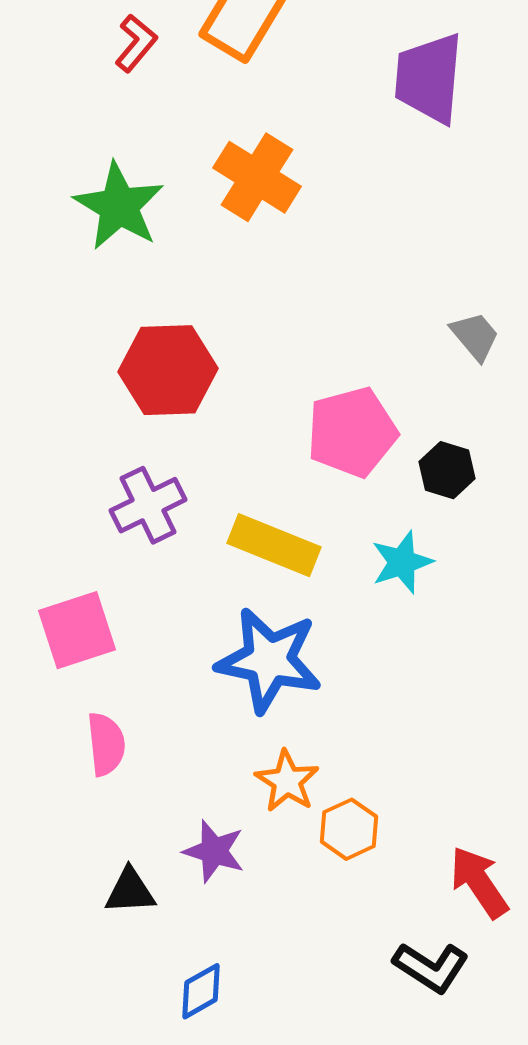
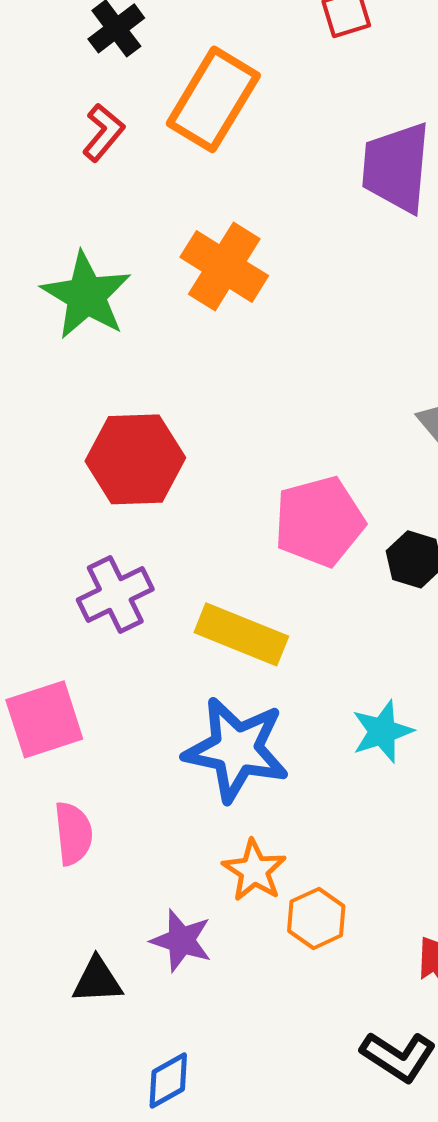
cyan star: (402, 562) -> (382, 731), moved

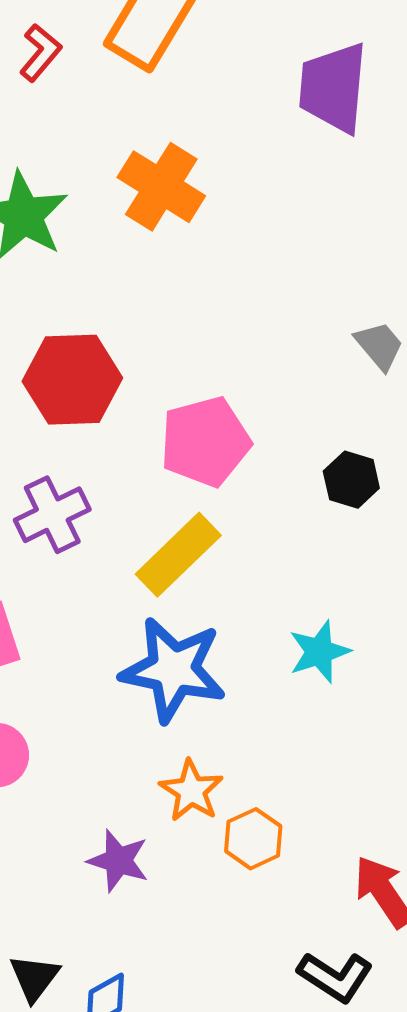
pink pentagon: (319, 521) -> (205, 442), moved
yellow rectangle: (241, 634) -> (178, 555), turned -66
black triangle: (97, 980) -> (34, 978), moved, turned -50

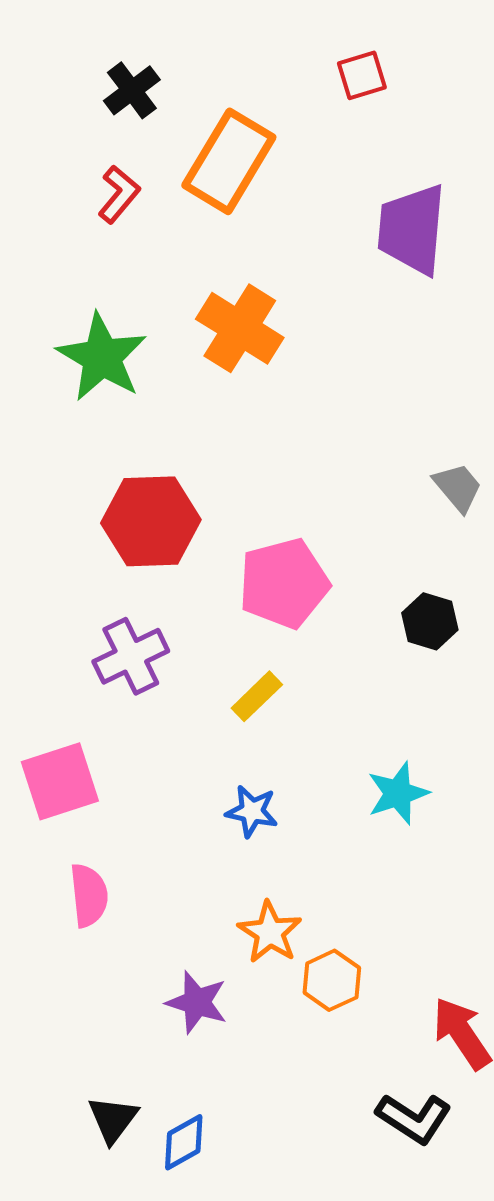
yellow rectangle: (178, 555) -> (257, 696), size x0.6
blue star: (173, 670) -> (252, 811), size x0.5

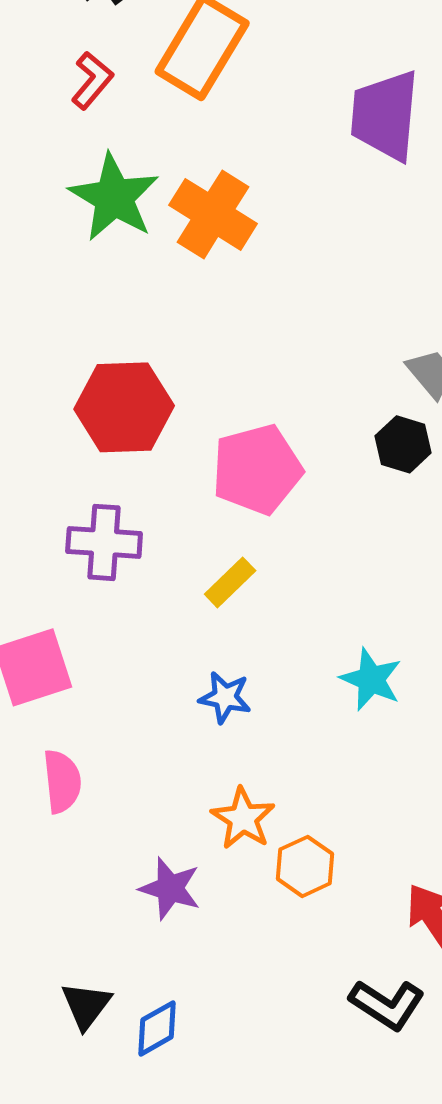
green star: (102, 357) -> (114, 197), moved
black hexagon: (430, 621) -> (403, 444), moved
purple cross: (131, 656) -> (104, 542), turned 30
cyan star: (398, 793) -> (371, 679), turned -30

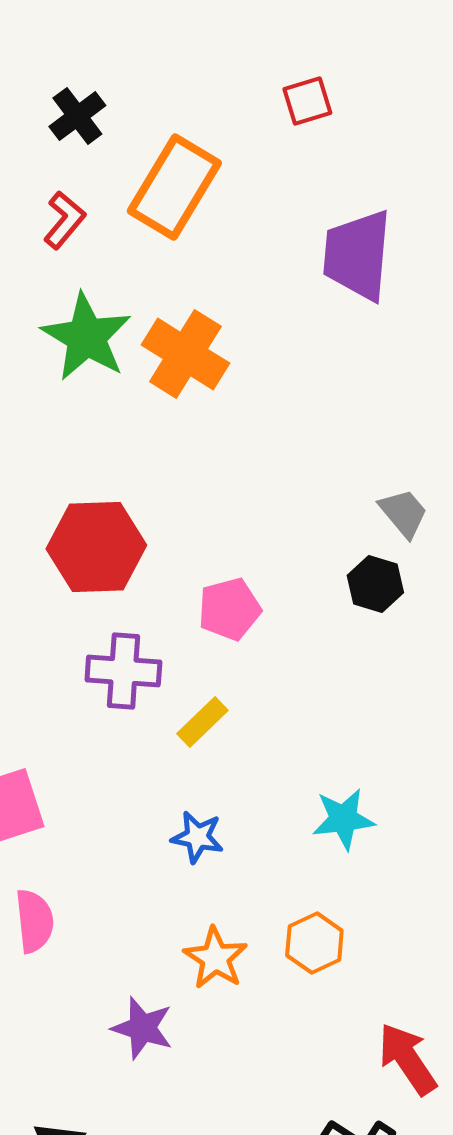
pink pentagon: (257, 469) -> (229, 609), size x0.7
purple cross: (104, 542) -> (123, 671), moved
cyan star: (371, 679) -> (343, 819), turned -30
orange hexagon: (305, 866) -> (314, 943), moved

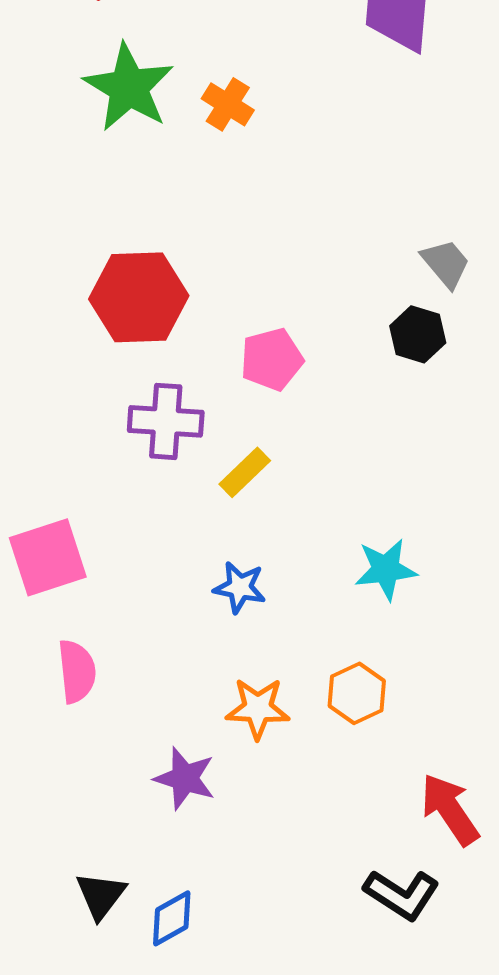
orange cross: (185, 354) -> (228, 104), size x0.6
orange star: (215, 958) -> (258, 708), turned -30

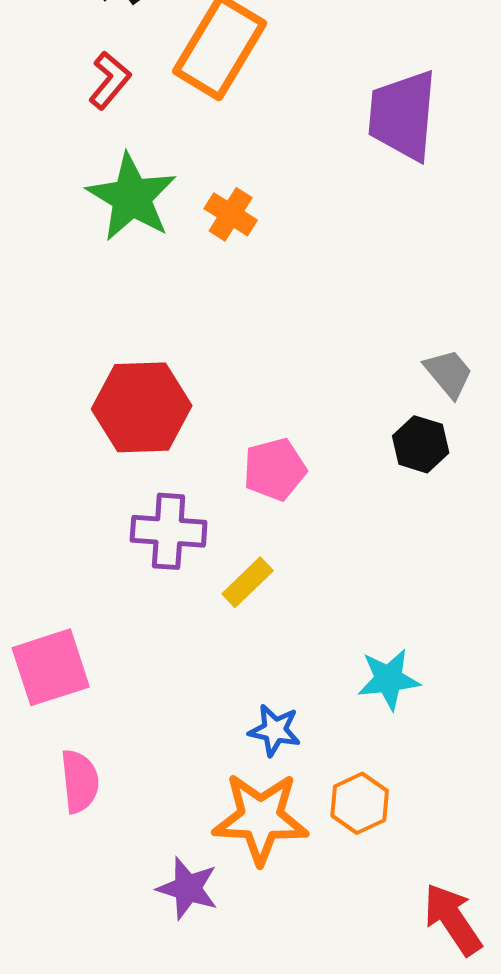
blue star: (240, 587) -> (275, 730), moved
orange star: (258, 708) -> (261, 818), size x1.5

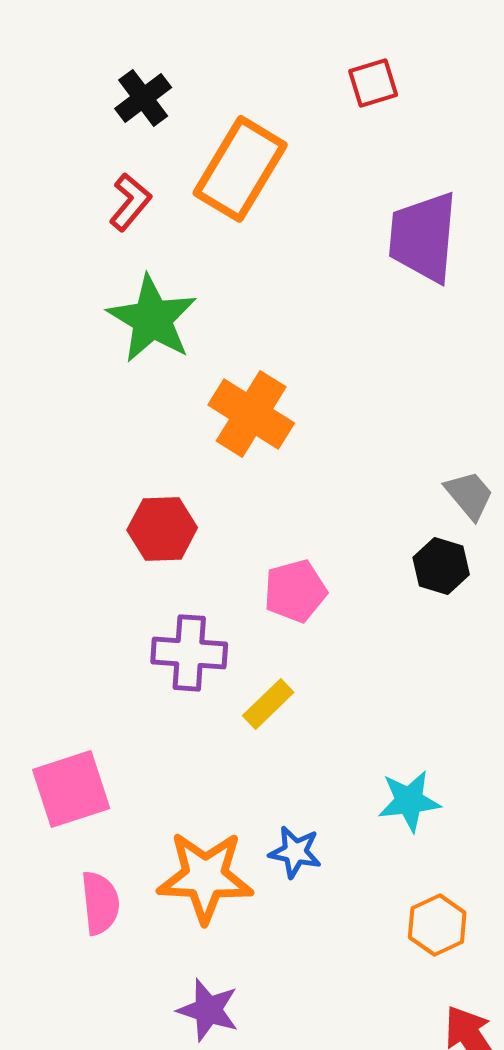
orange cross: (231, 214) -> (251, 414), moved, size x1.6
red hexagon: (142, 407) -> (162, 529), size x0.7
orange hexagon: (360, 803) -> (437, 925), moved
orange star: (261, 818) -> (205, 877), moved

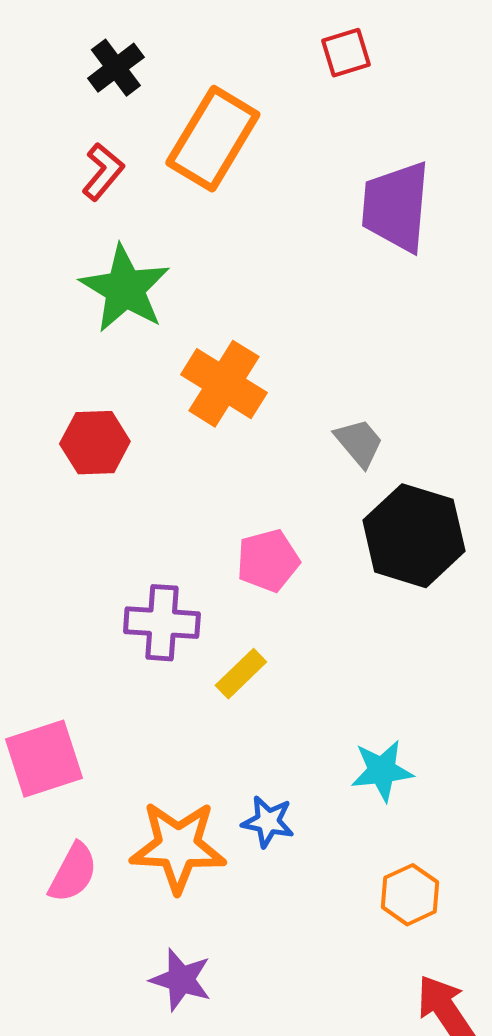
gray trapezoid: (469, 495) -> (359, 443), moved
red hexagon: (162, 529) -> (95, 443), moved
black hexagon: (441, 566) -> (414, 536), size x1.8
pink semicircle: (100, 903) -> (73, 873), turned 34

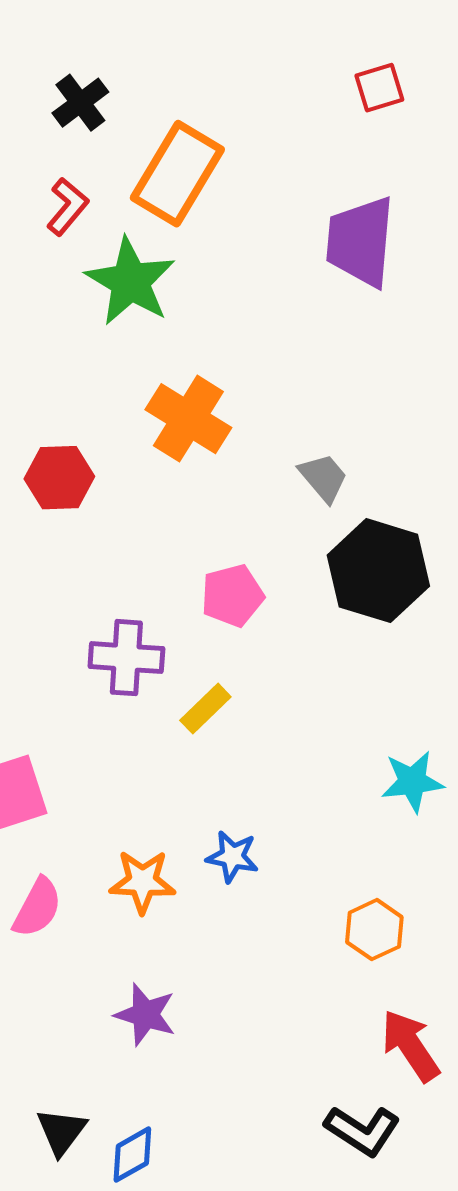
red square: (346, 53) -> (379, 88), moved
green star: (125, 289) -> (130, 282), moved
cyan star: (382, 771) -> (412, 782), moved
orange star: (178, 847) -> (142, 882), size x0.7

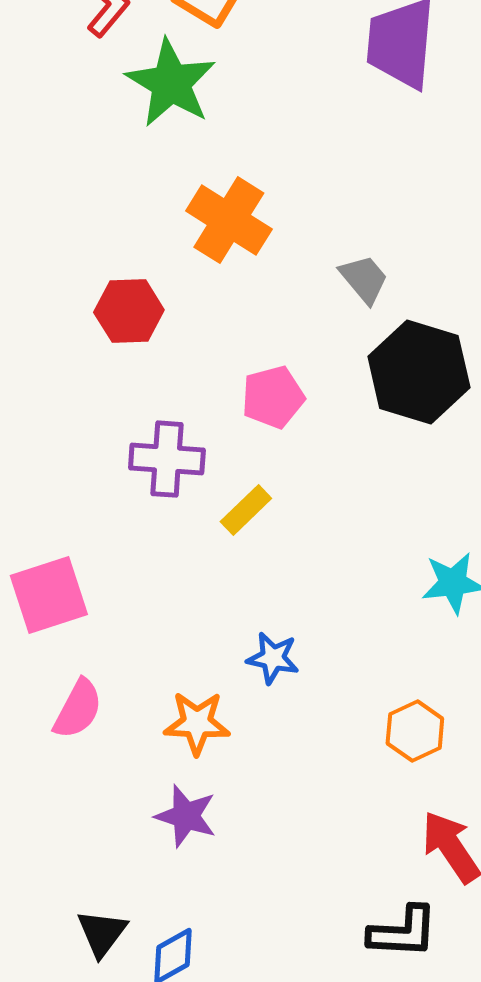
red hexagon: (59, 478) -> (129, 311), moved
orange star: (142, 882) -> (197, 723), moved
black L-shape: (362, 1131) -> (403, 932), turned -30

